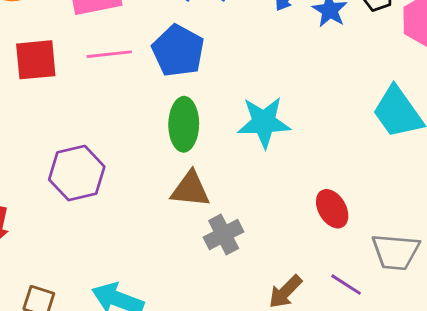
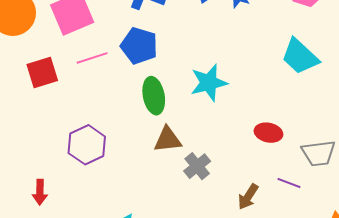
red ellipse: (332, 209) -> (268, 133), turned -36

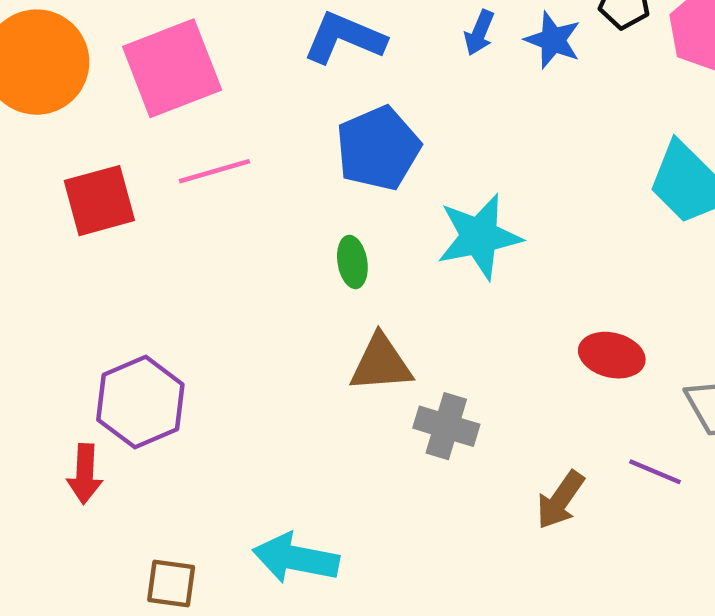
blue pentagon: (139, 46) -> (378, 148), moved, turned 30
green ellipse: (154, 96) -> (352, 262), size x0.6
purple hexagon: (87, 145) -> (140, 402), moved
gray cross: (197, 166) -> (446, 426), turned -36

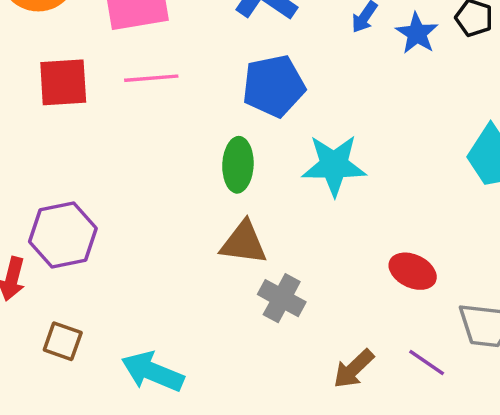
green ellipse: (352, 262) -> (238, 165), size x1.4
brown square: (171, 584) -> (63, 341), moved

